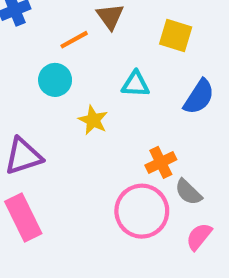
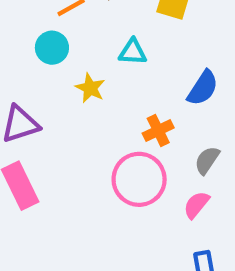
blue semicircle: (199, 97) -> (203, 88), moved
gray semicircle: (188, 192) -> (207, 160), moved, turned 80

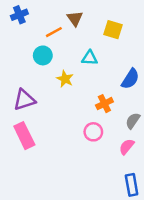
pink circle: (139, 179) -> (93, 132), size x0.6

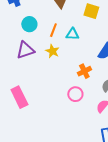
orange line: (54, 32) -> (53, 30), moved, turned -40
cyan circle: (43, 55) -> (29, 24), moved
purple triangle: (24, 100) -> (25, 50), moved

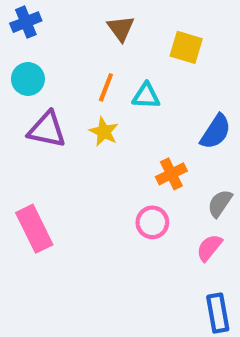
cyan circle: (29, 24) -> (28, 79), moved
purple triangle: (25, 50) -> (47, 130), turned 30

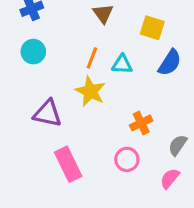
purple triangle: (47, 130) -> (48, 113), moved
yellow star: (104, 132) -> (90, 91), size x1.4
blue semicircle: (216, 132) -> (170, 63), moved
pink rectangle: (34, 229) -> (68, 164), moved

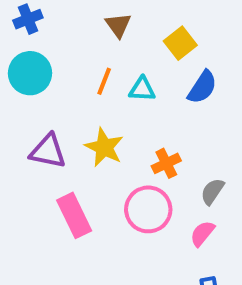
yellow square: (152, 28) -> (180, 43), turned 35
cyan circle: (33, 52) -> (30, 73), size x1.4
yellow star: (90, 91) -> (104, 147), moved
pink circle: (127, 159) -> (148, 209), size x1.5

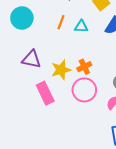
yellow star: (104, 147) -> (61, 70), moved, turned 30
orange cross: (166, 163) -> (84, 67), moved

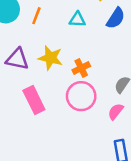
orange line: (61, 22) -> (36, 16), moved
yellow star: (61, 70) -> (50, 58), moved, turned 30

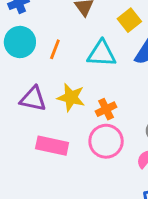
cyan triangle: (77, 19) -> (102, 54), size x1.5
pink rectangle: (34, 100) -> (52, 146), turned -52

